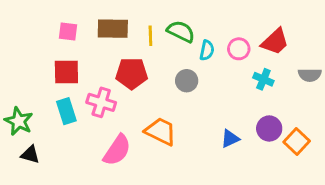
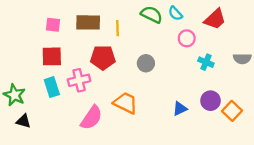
green semicircle: (181, 31) -> (152, 15), moved
red trapezoid: (275, 42) -> (215, 19), moved
cyan semicircle: (207, 50) -> (175, 13), moved, turned 126
pink cross: (101, 102) -> (79, 80), turned -30

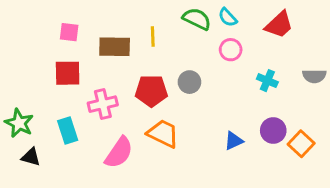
brown rectangle: (88, 22) -> (115, 47), moved
pink circle: (187, 38) -> (231, 50), moved
red pentagon: (103, 58) -> (151, 91), moved
cyan rectangle: (52, 87) -> (68, 131), moved

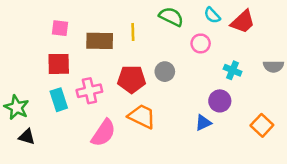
cyan semicircle: (228, 17) -> (212, 15), moved
cyan rectangle: (68, 131) -> (59, 100), moved
purple circle: (273, 131) -> (220, 101), moved

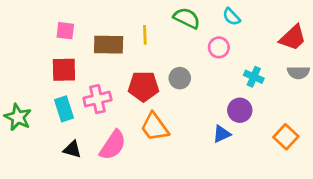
red trapezoid: (243, 22) -> (293, 38), moved
orange trapezoid: (142, 116) -> (155, 127), turned -152
black triangle: (27, 137) -> (72, 149), moved

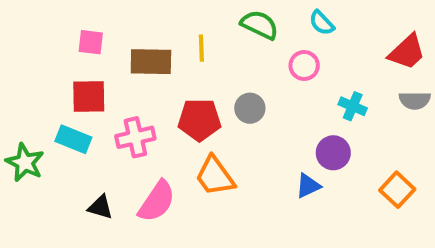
cyan rectangle: (64, 109) -> (73, 139), moved, turned -50

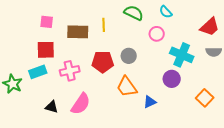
cyan cross: (353, 106) -> (182, 55), size x1.6
cyan rectangle: (73, 139) -> (38, 72), turned -42
orange trapezoid: (215, 176) -> (127, 87), moved
blue triangle: (308, 186) -> (150, 102), moved

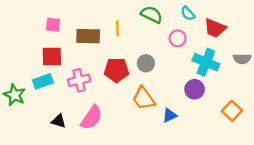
red trapezoid: (210, 27) -> (215, 28), moved, turned 65

